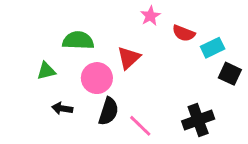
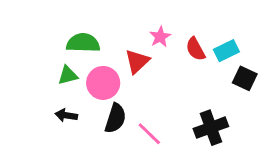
pink star: (150, 16) -> (160, 37), moved
red semicircle: (184, 33) -> (196, 49), moved, turned 40
green triangle: (46, 71) -> (68, 75), moved

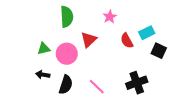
pink star: (160, 37) -> (110, 17), moved
green semicircle: (83, 43) -> (67, 17), moved, turned 85
red semicircle: (196, 49) -> (127, 41), moved
black semicircle: (115, 118) -> (66, 85), moved

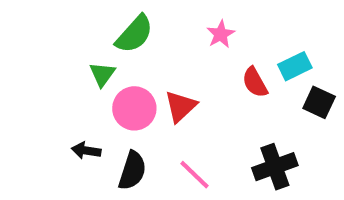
green semicircle: (67, 17) -> (134, 34), turned 45
red triangle: (89, 40) -> (181, 106), moved
green triangle: (44, 49) -> (102, 74), moved, turned -40

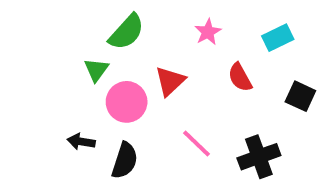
cyan rectangle: (295, 66) -> (278, 38), moved
red triangle: (181, 106) -> (170, 81), moved
pink line: (195, 175) -> (197, 143), moved

